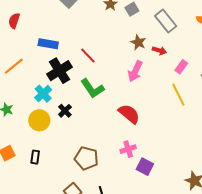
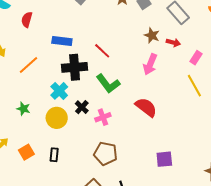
black cross: (60, 71) -> (75, 67), turned 30
pink cross: (128, 149) -> (103, 117), moved
purple square: (145, 167) -> (164, 159), turned -30

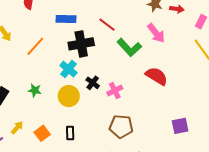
pink arrow: (150, 64) -> (156, 33), turned -55
green L-shape: (108, 84) -> (129, 47), moved

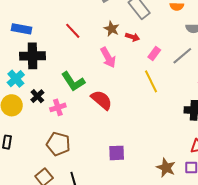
red line: (107, 25) -> (73, 31), moved
green L-shape: (129, 47) -> (73, 81), moved

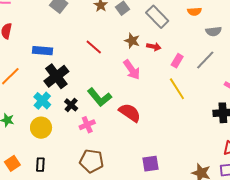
black cross: (32, 56) -> (56, 76), turned -30
black cross: (37, 96) -> (71, 105), moved

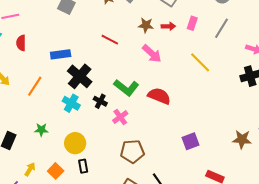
pink rectangle: (177, 61) -> (192, 23), moved
yellow circle: (41, 128) -> (75, 143), moved

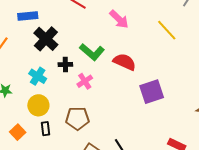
black cross: (100, 101) -> (65, 65), turned -32
cyan cross: (71, 103) -> (38, 76), moved
purple square: (190, 141) -> (152, 92), moved, size x1.4
brown pentagon: (132, 151) -> (77, 118), moved

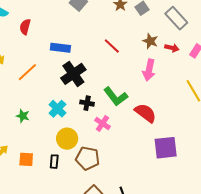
pink arrow: (119, 19) -> (149, 70), turned 45
pink cross: (85, 81) -> (102, 123), turned -35
yellow circle: (38, 105) -> (67, 139), moved
orange square: (18, 132) -> (26, 159), turned 35

